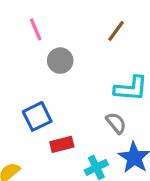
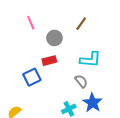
gray circle: (60, 61) -> (54, 38), moved
red rectangle: (62, 144) -> (49, 61), moved

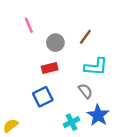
brown line: (81, 24) -> (85, 37), moved
blue square: (32, 77) -> (43, 97), moved

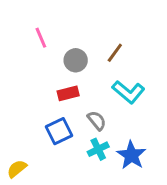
cyan L-shape: (96, 67) -> (128, 92), turned 35
gray semicircle: (85, 91) -> (97, 121), moved
cyan cross: (72, 122) -> (98, 149), moved

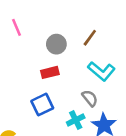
pink line: (41, 38) -> (17, 27), moved
gray semicircle: (97, 121) -> (90, 98), moved

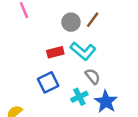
gray circle: (56, 44) -> (71, 22), moved
cyan L-shape: (101, 71) -> (83, 51), moved

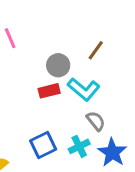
gray circle: (71, 22) -> (58, 65), moved
blue square: (48, 82) -> (43, 145), moved

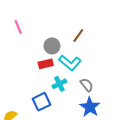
gray semicircle: (96, 121) -> (87, 85), moved
cyan cross: (79, 146) -> (59, 84), moved

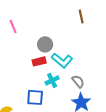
brown line: (78, 35) -> (81, 16), moved, turned -48
blue square: (41, 102) -> (35, 97), turned 30

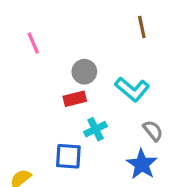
cyan L-shape: (62, 60) -> (132, 89), moved
gray semicircle: (78, 81) -> (153, 131), moved

